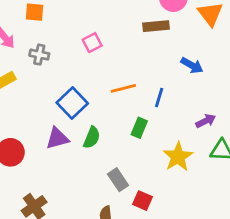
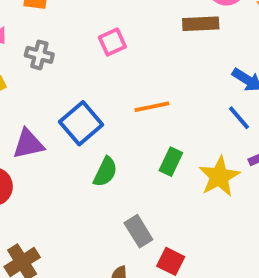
blue line: (159, 98) -> (239, 118), moved, turned -60
purple triangle: (57, 138) -> (28, 144), moved
yellow star: (178, 157) -> (219, 176), moved

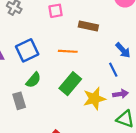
brown rectangle: (201, 24) -> (88, 26), moved
green rectangle: (171, 162) -> (70, 84), size x1.5
gray rectangle: (138, 231) -> (19, 101), moved

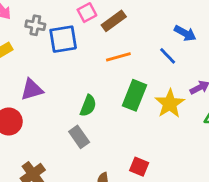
brown rectangle: (88, 26) -> (114, 21), moved, turned -30
blue square: (27, 50) -> (63, 39), moved, turned 35
blue line: (113, 70) -> (168, 56), moved

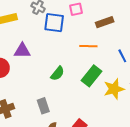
brown rectangle: (114, 21) -> (105, 22), moved
gray rectangle: (79, 137) -> (43, 106), moved

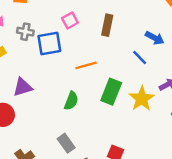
brown rectangle: (105, 22) -> (107, 25), turned -42
orange line: (88, 46) -> (86, 65), moved

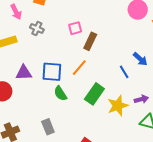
brown rectangle: (107, 25) -> (90, 41), moved
blue square: (49, 43) -> (52, 72), moved
orange line: (86, 65) -> (79, 68), turned -48
green semicircle: (71, 101) -> (60, 93), turned 112

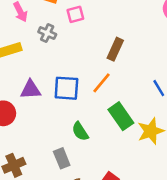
pink square: (75, 28) -> (75, 14), moved
green semicircle: (60, 93) -> (80, 131), moved
green rectangle: (94, 94) -> (121, 116), turned -70

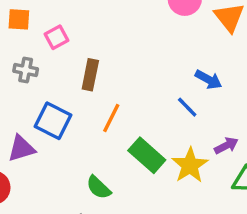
brown rectangle: (115, 49) -> (90, 75), moved
blue square: (66, 88) -> (53, 121), moved, turned 36

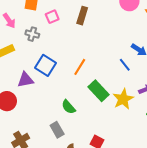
brown rectangle: (90, 75) -> (82, 16), moved

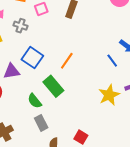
green rectangle: (98, 91) -> (53, 86), moved
green semicircle: (68, 107) -> (35, 101), moved

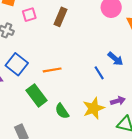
orange line: (67, 61) -> (52, 70), turned 42
green semicircle: (35, 101) -> (62, 111), moved

